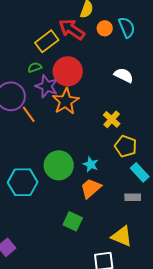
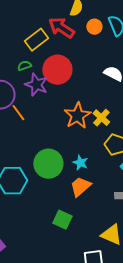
orange star: (66, 101) -> (77, 116), moved

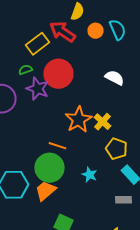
orange line: (18, 113) -> (58, 146), moved, turned -36
cyan star: (80, 163) -> (90, 175), moved
orange trapezoid: (80, 187) -> (46, 191), moved

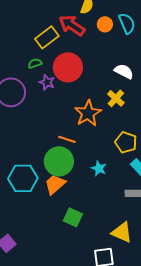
purple star: (38, 89) -> (47, 82), size x0.7
yellow cross: (102, 122) -> (116, 98), moved

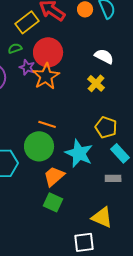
orange star: (88, 113) -> (46, 76), moved
cyan star: (99, 168) -> (79, 153), size x1.8
orange trapezoid: (55, 184) -> (54, 176), moved

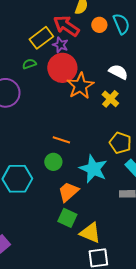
purple star: (27, 67) -> (60, 45), moved
orange star: (46, 76) -> (80, 86), moved
green circle: (39, 146) -> (53, 162), size x0.6
yellow triangle: (102, 217) -> (90, 233), moved

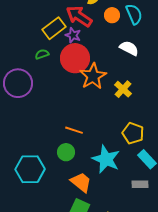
white semicircle: (118, 72) -> (129, 48), moved
orange trapezoid: (68, 192) -> (81, 182), turned 80

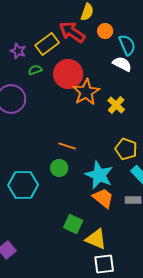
cyan semicircle: (134, 14) -> (127, 45), moved
purple star: (73, 35) -> (18, 51), moved
orange trapezoid: (81, 182) -> (103, 198), moved

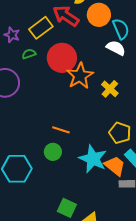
orange circle: (105, 31) -> (99, 15), size x1.5
orange trapezoid: (103, 198) -> (115, 166), moved

